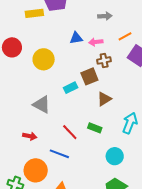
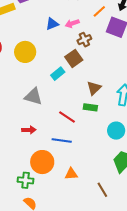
brown triangle: (104, 99) -> (94, 88), moved

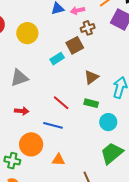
gray triangle: (33, 96) -> (19, 78), moved, turned -42
green rectangle: (90, 107) -> (91, 103), moved

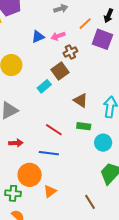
brown triangle: (91, 77) -> (80, 100), turned -42
orange triangle: (58, 160) -> (50, 191), moved, turned -32

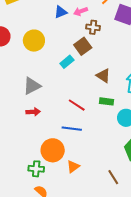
brown cross: (70, 52) -> (93, 27), turned 32
red arrow: (16, 143) -> (33, 112), moved

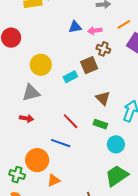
yellow circle: (34, 41) -> (41, 65), moved

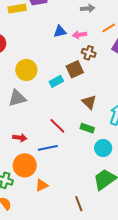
red arrow: (27, 118) -> (20, 138), moved
blue line: (61, 143) -> (48, 148), turned -30

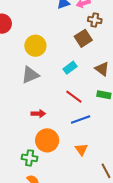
cyan rectangle: (56, 81) -> (70, 68), moved
blue line: (48, 148) -> (81, 119), moved
orange triangle: (42, 185) -> (81, 149), moved, turned -32

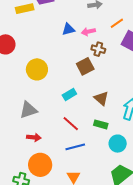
gray triangle: (30, 75) -> (28, 110), moved

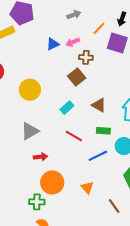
blue line: (75, 147) -> (98, 156), moved

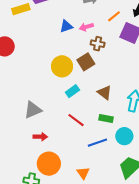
yellow circle: (30, 90) -> (62, 66), moved

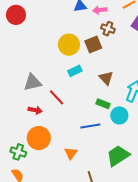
red line: (76, 120) -> (56, 97), moved
cyan circle: (124, 136) -> (119, 115), moved

